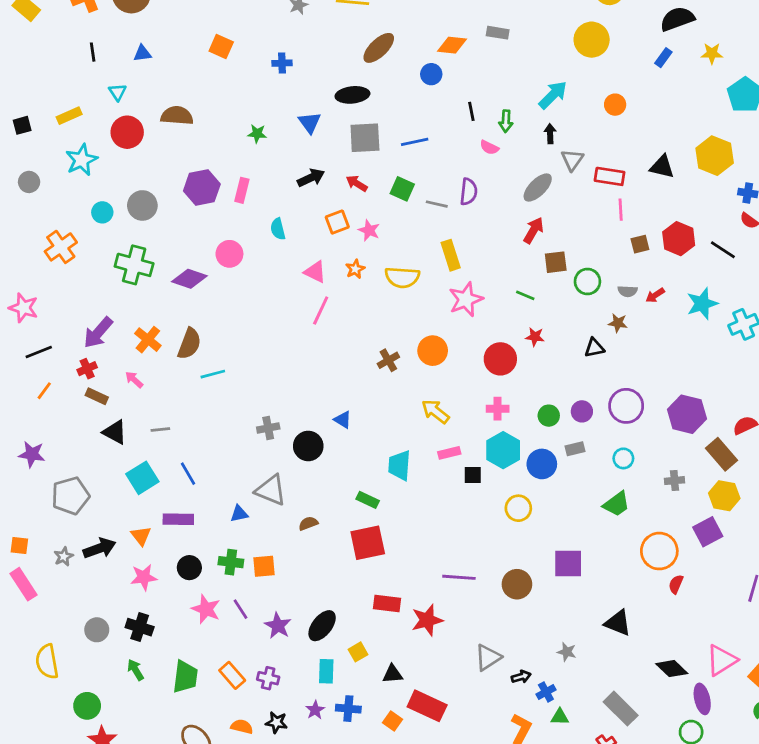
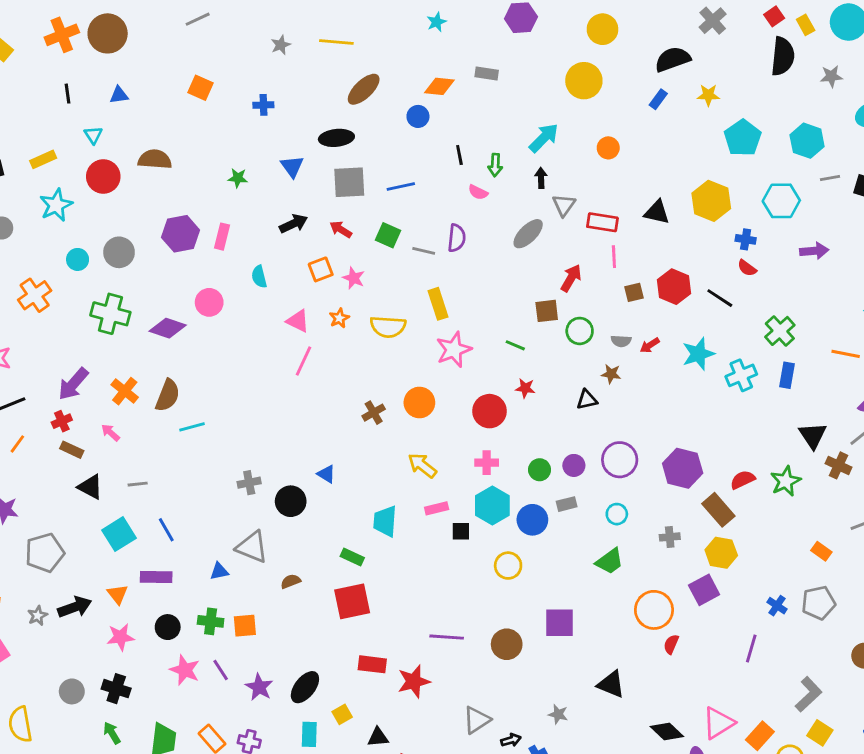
red arrow: (534, 230) -> (571, 278), moved

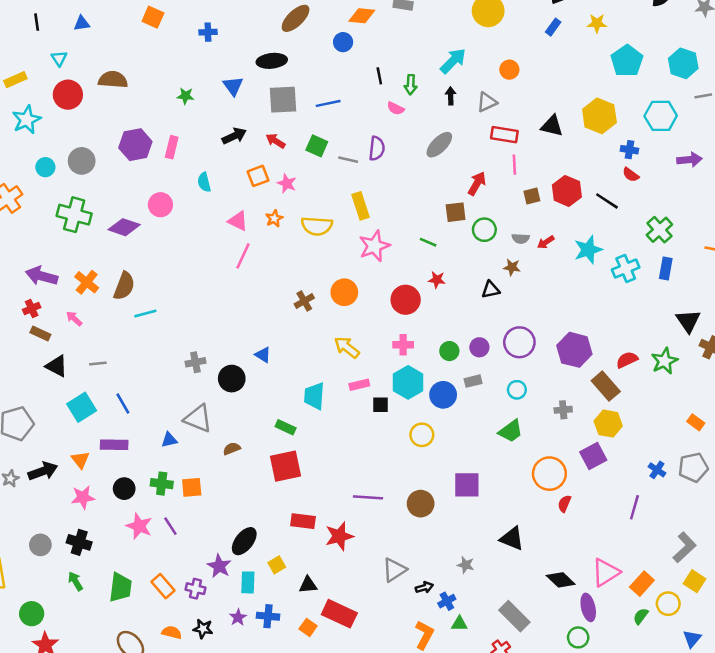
gray triangle: (564, 205) -> (487, 102), moved, turned 30
purple arrow: (73, 384) -> (42, 276), turned 64
purple star: (259, 687) -> (219, 566), moved

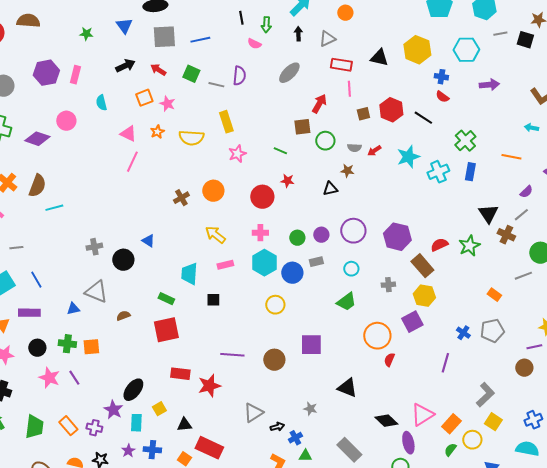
pink star: (374, 246) -> (237, 154), size x0.7
black square: (381, 405) -> (213, 300), moved

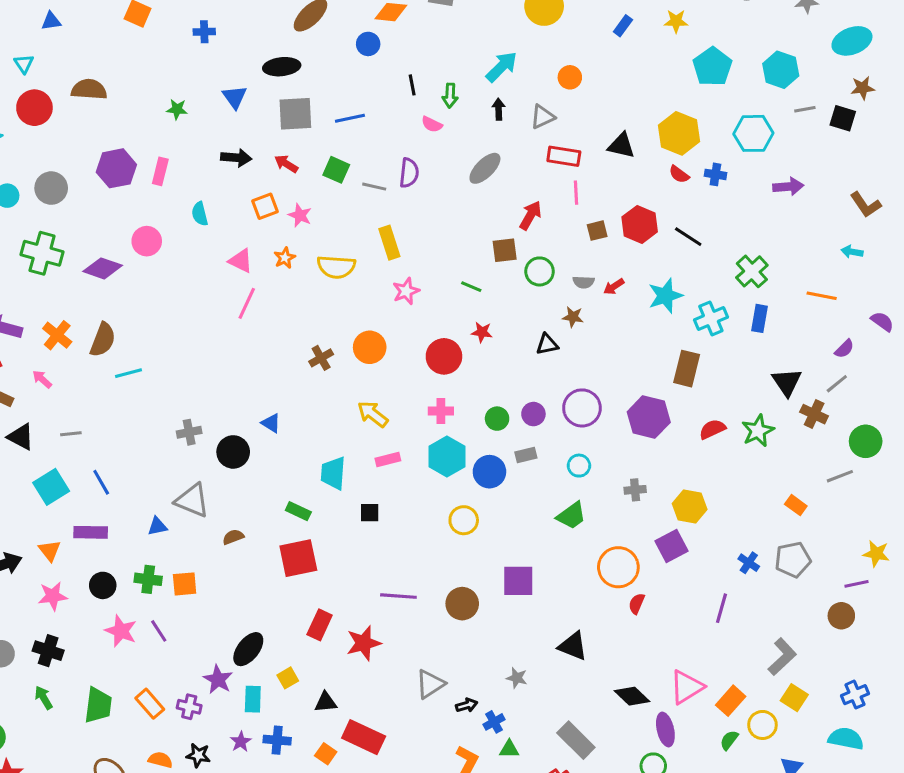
black arrow: (125, 66) -> (236, 158), turned 30
red semicircle: (442, 97) -> (679, 174), moved
brown rectangle: (422, 266) -> (687, 369), moved, turned 55
red rectangle: (180, 374) -> (320, 625), turned -72

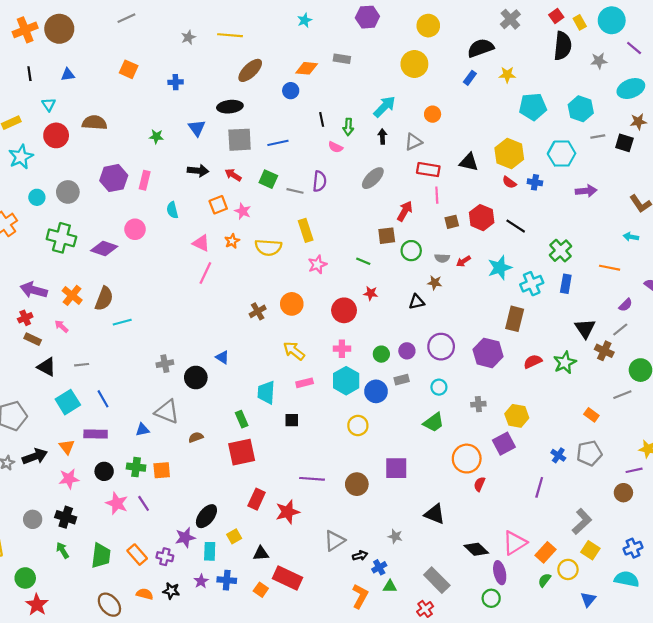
cyan pentagon: (712, 67) -> (533, 107), turned 30
green rectangle: (298, 511) -> (242, 419), turned 42
purple star: (218, 679) -> (185, 537), turned 30

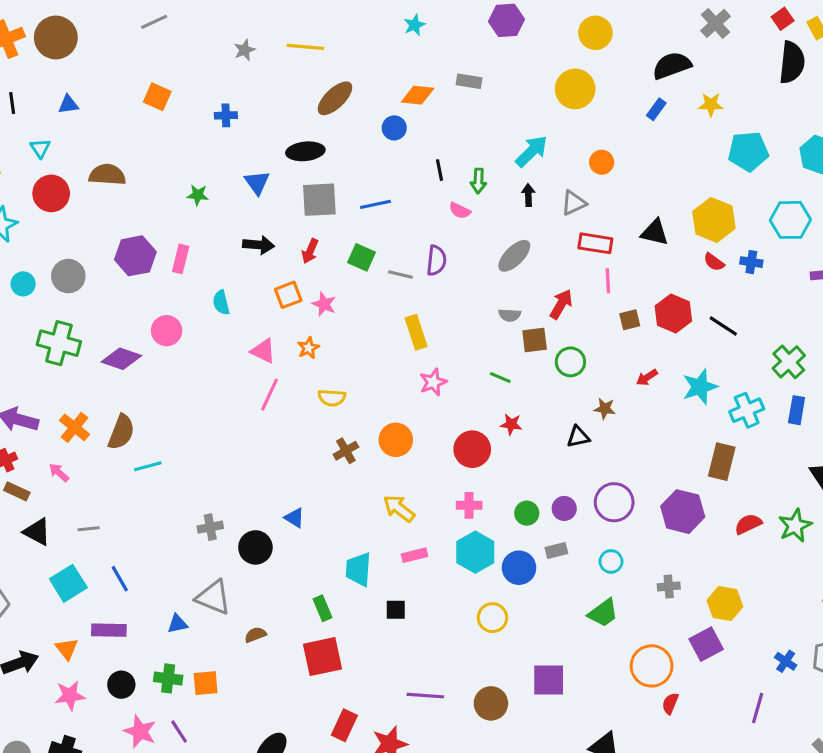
red arrow: (233, 175) -> (310, 251), turned -98
yellow semicircle: (268, 247) -> (332, 398), moved, size x0.7
gray semicircle: (442, 258) -> (510, 315), moved

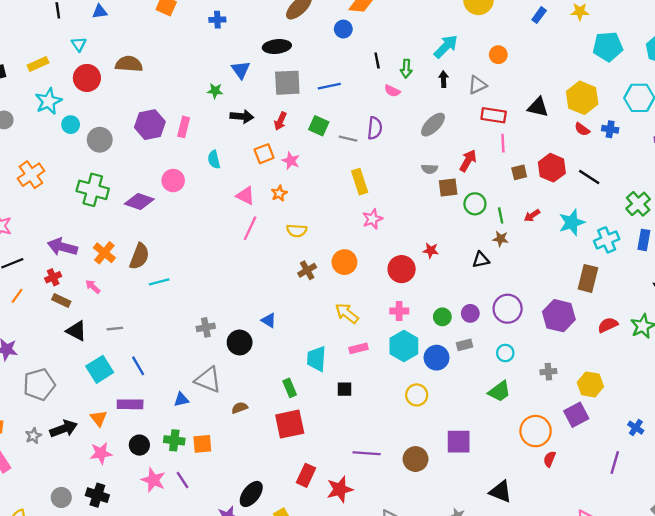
green star: (198, 195) -> (215, 91), moved
cyan circle: (23, 284) -> (71, 125), moved
green line: (500, 377) -> (501, 215), moved, turned 56

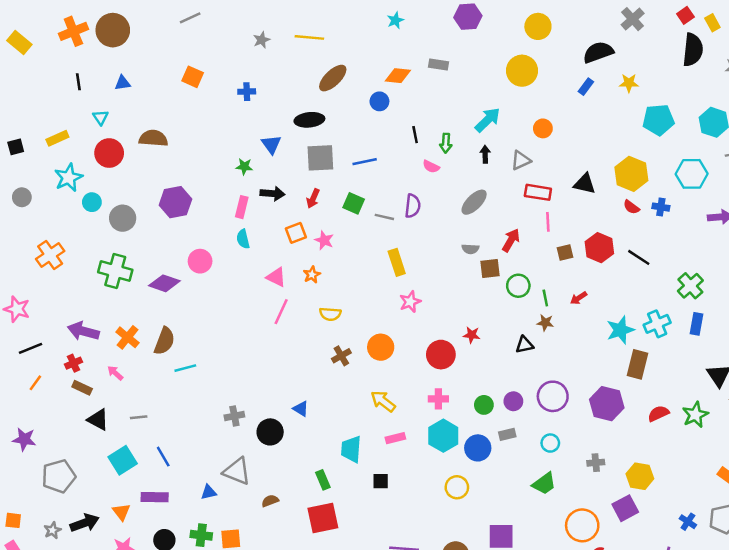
pink rectangle: (184, 127) -> (242, 207), moved
cyan star: (572, 222) -> (620, 330), moved

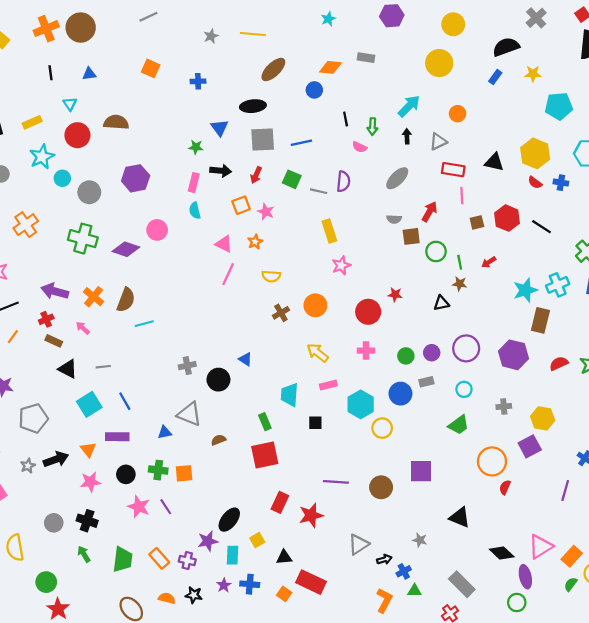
cyan hexagon: (443, 436) -> (361, 404), moved

